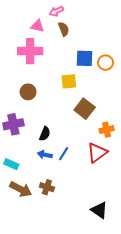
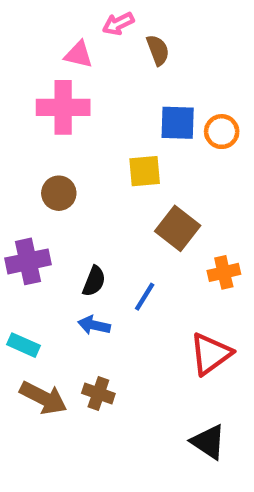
brown semicircle: (64, 29) -> (158, 50), moved
red triangle: (97, 153) -> (211, 354), moved
blue line: (64, 154) -> (145, 297), moved

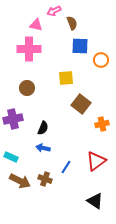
blue square: (178, 123) -> (80, 46), moved
blue line: (145, 297) -> (66, 167), moved

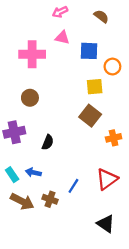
brown semicircle: (72, 23) -> (101, 16), moved, turned -32
pink triangle: (36, 25) -> (62, 38), moved
yellow square: (66, 78) -> (95, 87), moved
blue arrow: (43, 148) -> (33, 172), moved
cyan rectangle: (11, 157) -> (12, 175), turned 32

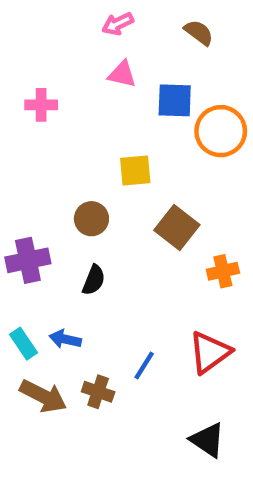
pink cross: (32, 54) -> (41, 105), moved, size x0.6
orange circle: (112, 67) -> (221, 131), size x1.5
yellow square: (95, 87) -> (135, 171), moved
brown circle: (30, 98) -> (91, 219), moved

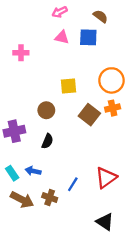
blue square: (175, 100) -> (88, 37), moved
orange circle: (221, 131) -> (112, 80), moved
orange cross: (223, 271) -> (113, 108), moved

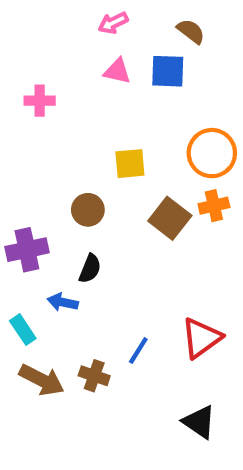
blue arrow: (33, 171) -> (63, 302), moved

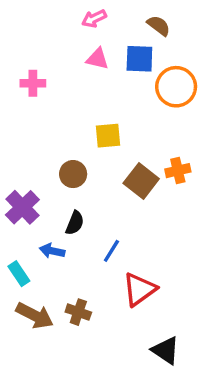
orange circle: (212, 153) -> (176, 87), moved
purple cross: (27, 250) -> (22, 207), turned -32
red triangle: (201, 338) -> (139, 289), moved
blue line: (138, 351) -> (111, 251), moved

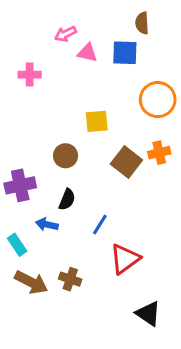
pink arrow: (94, 19) -> (66, 34), moved
brown semicircle: (159, 26) -> (142, 23), turned -130
orange circle: (176, 87) -> (158, 100), moved
purple cross: (22, 207) -> (20, 185), turned 32

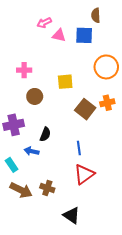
pink cross: (30, 75) -> (24, 70), moved
brown circle: (66, 156) -> (35, 96), moved
blue line: (100, 224) -> (79, 148), moved, turned -40
black triangle: (148, 313) -> (72, 215), moved

